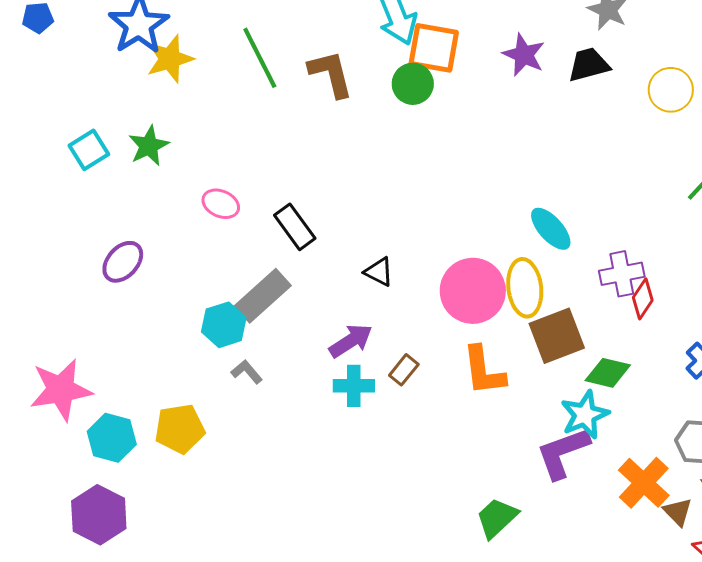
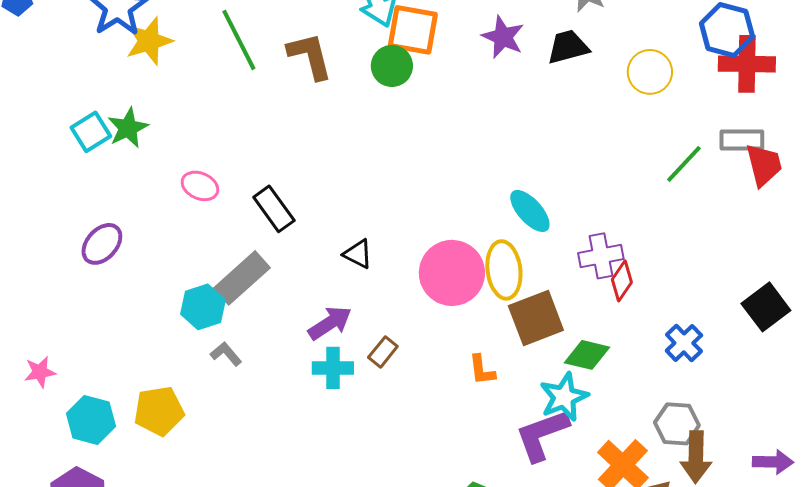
cyan square: (89, 150) -> (91, 132), moved
orange L-shape: (484, 371) -> (482, 370), moved, size x0.6
pink star: (61, 390) -> (40, 372), size x0.5

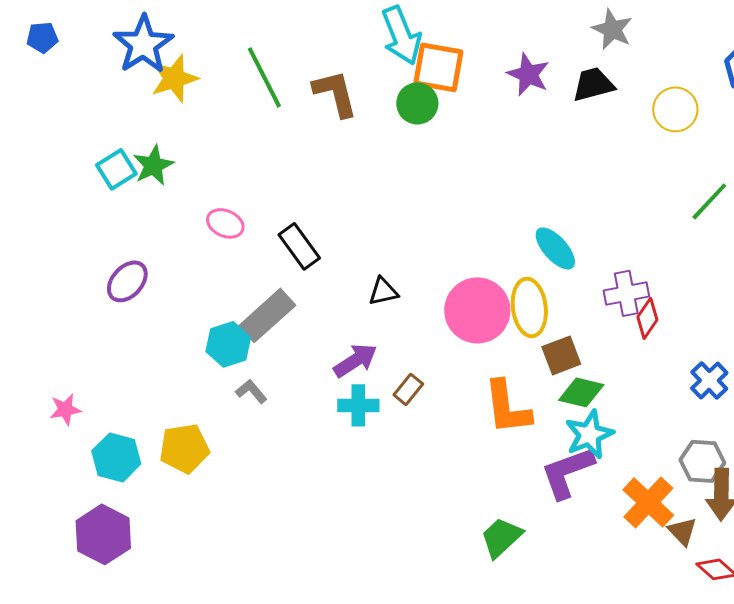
black triangle: (358, 254) -> (383, 291), turned -40
brown square: (536, 318) -> (561, 355), size x0.7
green diamond: (587, 355) -> (581, 392), moved
orange L-shape: (482, 370) -> (507, 407), size x1.8

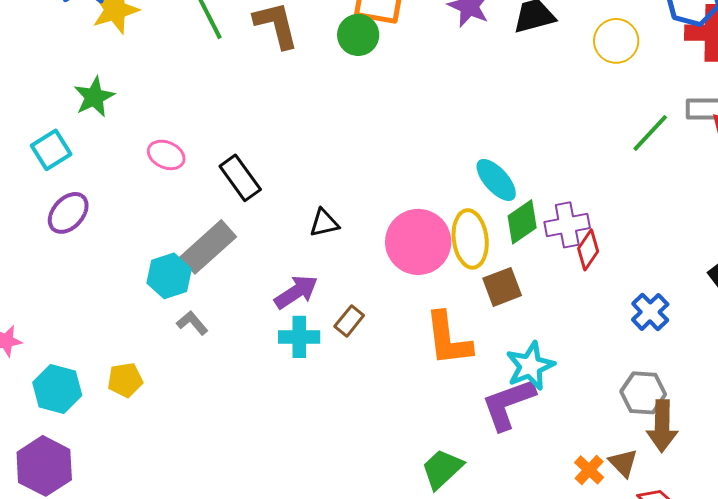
cyan square: (116, 169) -> (51, 150), moved
green diamond: (581, 392) -> (522, 222), moved, turned -48
yellow pentagon: (184, 448) -> (125, 380), size x0.7
orange cross: (648, 502) -> (589, 470), moved, size x0.6

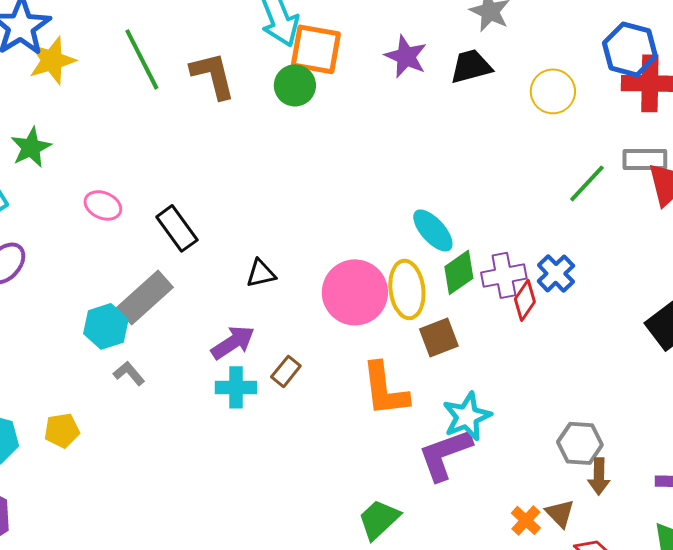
blue cross: (650, 312) -> (556, 273), moved
brown arrow: (662, 426) -> (599, 476), size x0.7

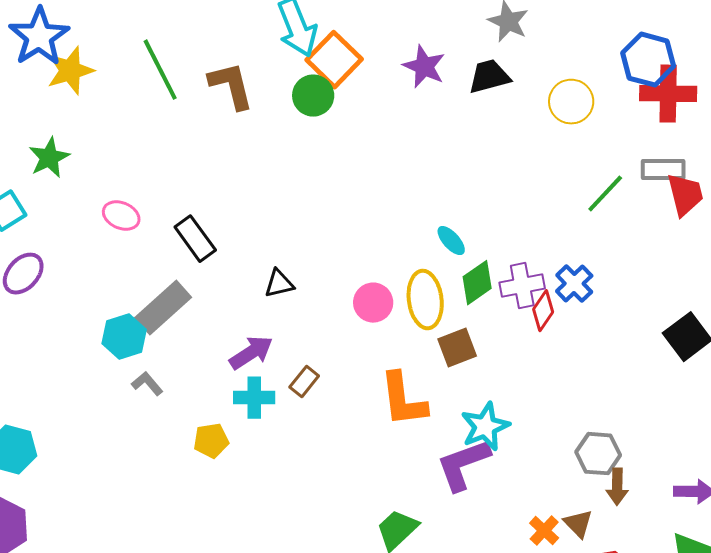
orange square: (316, 49) -> (334, 60), turned 34
cyan ellipse: (433, 230) -> (451, 241), size x0.7
pink circle: (355, 292) -> (373, 303), size x0.6
yellow pentagon: (62, 430) -> (211, 441), moved

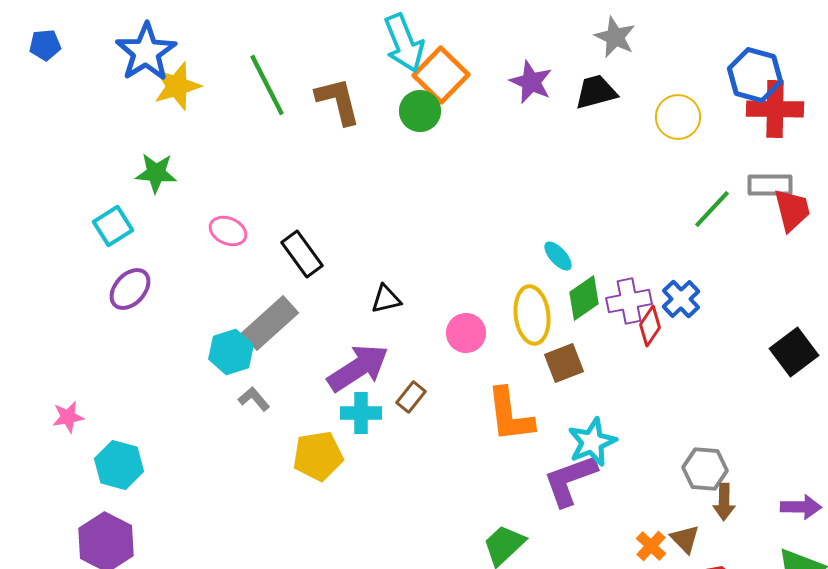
green star: (49, 158) -> (156, 173), turned 30
pink circle: (373, 303) -> (466, 333), moved
purple arrow: (251, 353) -> (358, 368), size x1.4
yellow pentagon: (211, 441) -> (318, 456), size x1.4

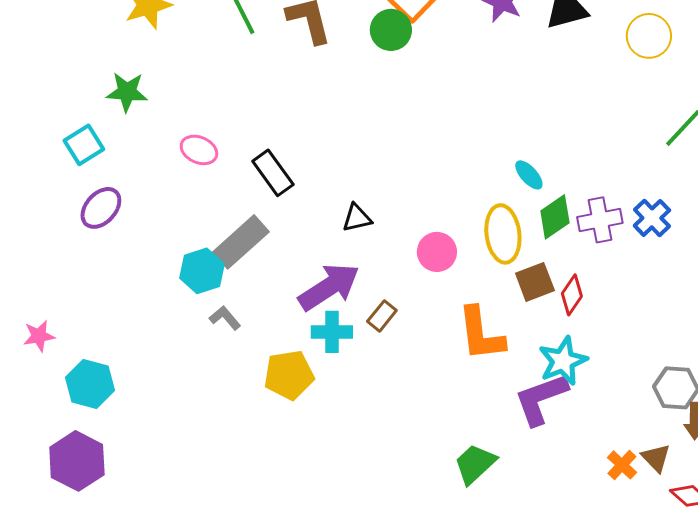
red diamond: (650, 326) -> (572, 295), moved

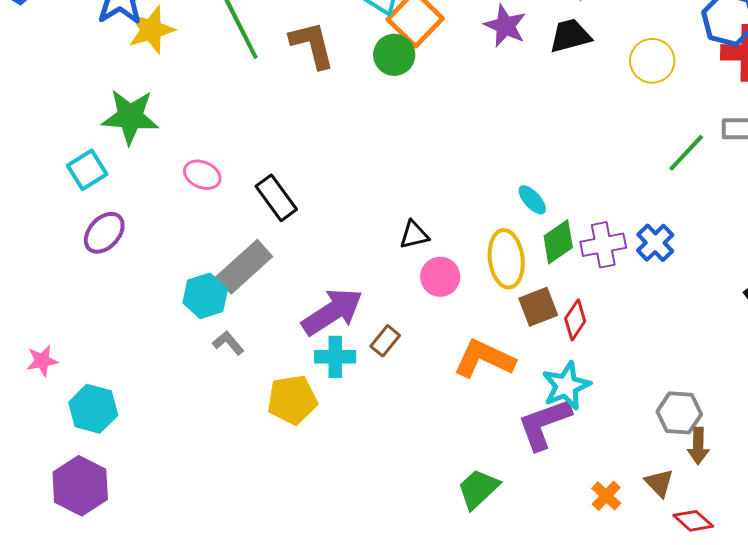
green star: (127, 92) -> (130, 117), size x1.4
black triangle: (357, 218) -> (414, 235), moved
orange L-shape: (481, 334) -> (484, 359), turned 122
orange cross: (622, 465) -> (606, 496), moved

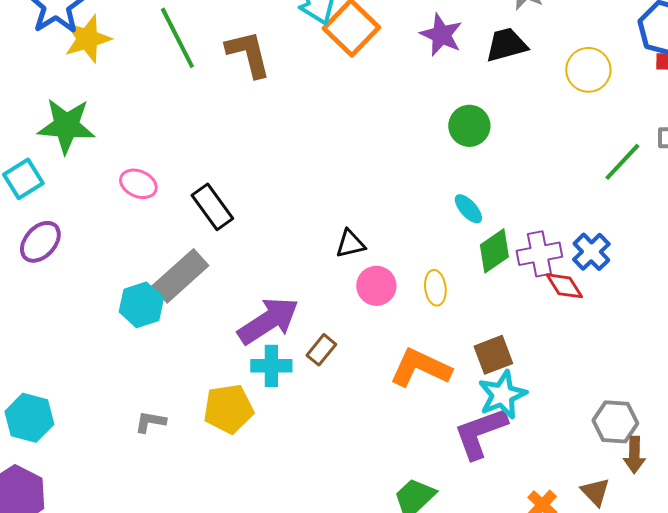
green circle: (394, 55) -> (469, 126), moved
yellow ellipse: (506, 259) -> (435, 288), moved, size x0.6
brown square: (538, 307) -> (493, 355), moved
red diamond: (575, 320) -> (564, 286), moved, turned -66
gray L-shape: (228, 343) -> (150, 422), moved, turned -40

